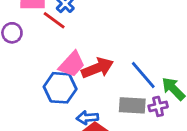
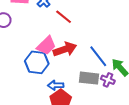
red line: (54, 20) -> (64, 17), moved
purple cross: (158, 106) -> (108, 80), turned 32

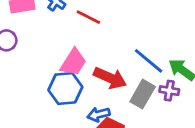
red arrow: (65, 49) -> (110, 78), moved, turned 55
gray rectangle: (89, 78) -> (143, 94), turned -54

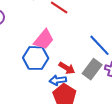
red arrow: (110, 78) -> (67, 68), moved, size x0.7

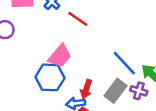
red arrow: (67, 68) -> (86, 89), turned 77

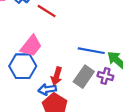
blue line: (124, 63) -> (91, 51), turned -35

